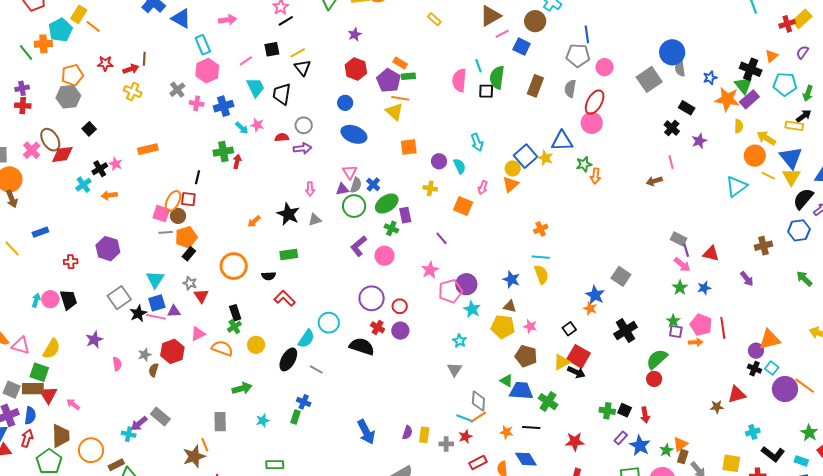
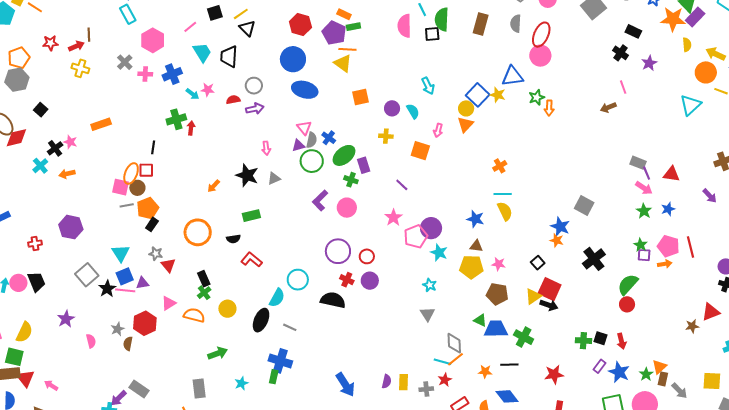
cyan rectangle: (203, 45) -> (128, 14), moved
blue circle: (345, 103) -> (293, 59), size x1.6
blue cross: (304, 402) -> (280, 361), size x1.6

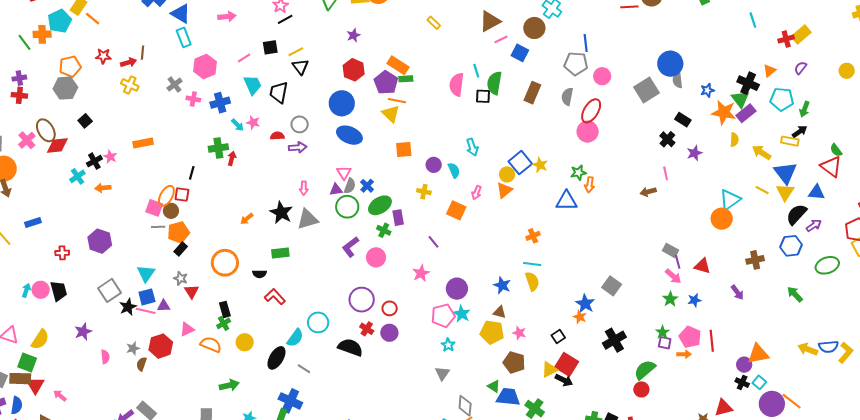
orange rectangle: (344, 14) -> (398, 65), size x1.5
orange circle: (706, 72) -> (722, 219), moved
blue triangle: (512, 76) -> (566, 201), moved
gray triangle: (274, 178) -> (308, 219), size x1.6
pink pentagon: (416, 236) -> (443, 316), moved

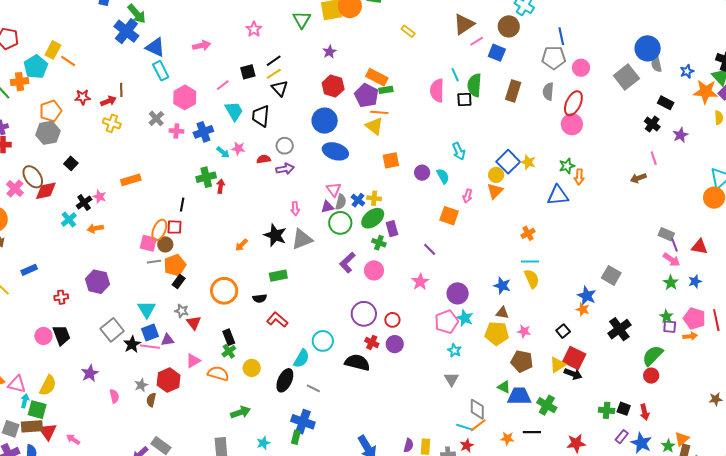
black line: (285, 19) -> (274, 61), moved
yellow cross: (424, 192) -> (374, 198), moved
cyan arrow: (26, 290) -> (25, 401), moved

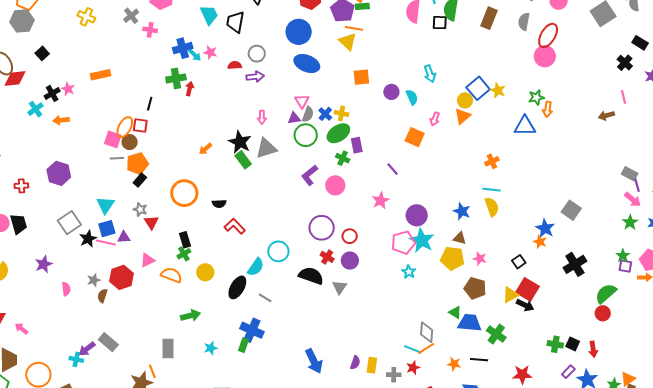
blue cross: (203, 132) -> (183, 48), moved
green rectangle: (278, 276) -> (243, 160), moved, turned 60
cyan star: (465, 318) -> (422, 240), size x1.4
gray triangle: (451, 379) -> (340, 287), moved

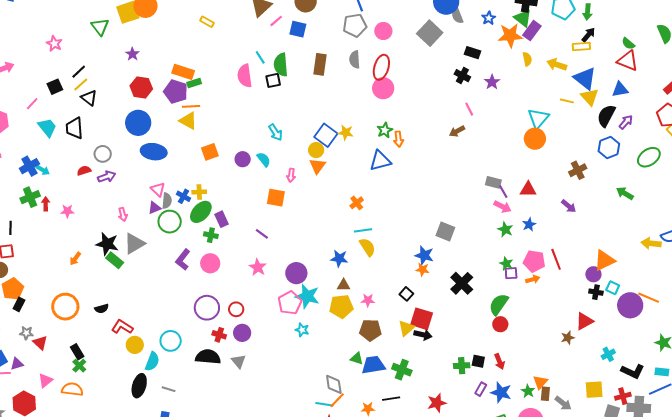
pink star: (210, 52) -> (67, 211), moved
yellow circle: (205, 272) -> (135, 345), moved

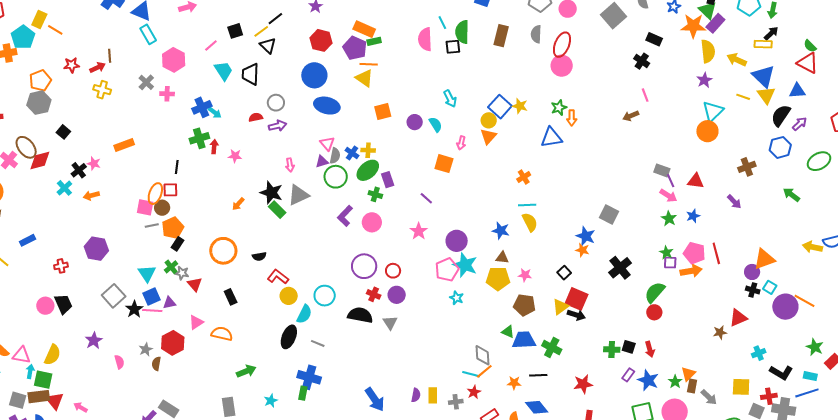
yellow semicircle: (527, 59) -> (708, 51), size x1.6
black line: (79, 72) -> (275, 19), moved
purple star: (492, 82) -> (704, 80), moved
orange arrow: (533, 279) -> (691, 271), size x1.5
green cross: (79, 366) -> (171, 267), moved

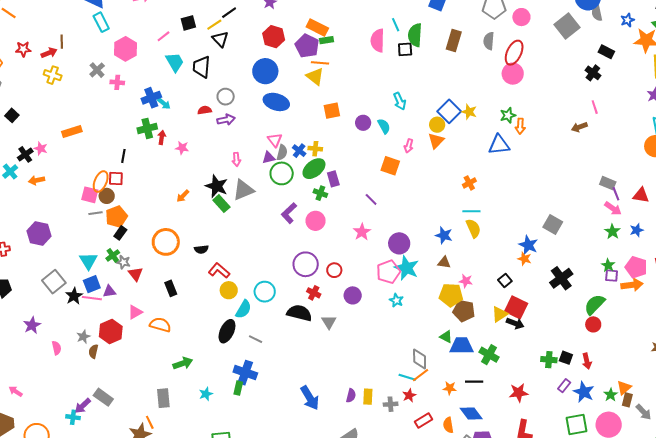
yellow pentagon: (498, 279) -> (451, 295), moved
purple circle: (397, 295) -> (353, 295), moved

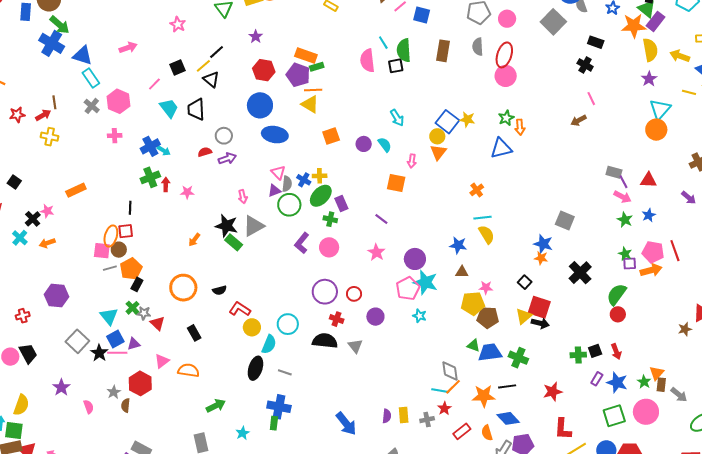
gray cross: (97, 70) -> (92, 106), moved
black square: (566, 358) -> (595, 351), turned -32
orange star: (450, 388) -> (484, 396), size x1.6

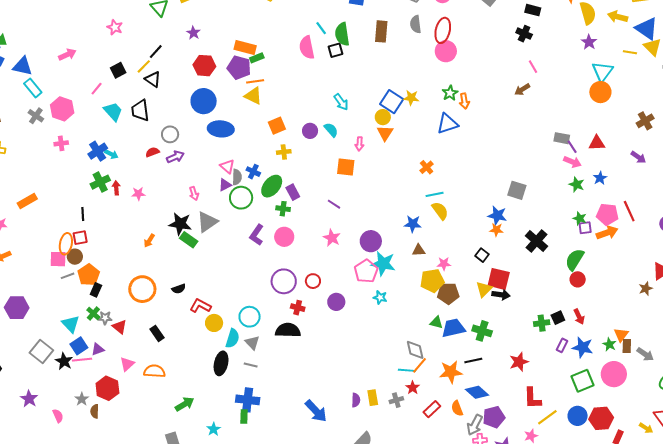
yellow cross: (320, 176) -> (284, 152), moved
gray triangle: (355, 346) -> (252, 343), moved

